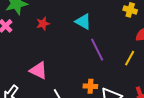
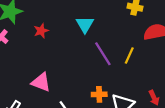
cyan triangle: (83, 22) -> (85, 24), turned 36
yellow line: (130, 58) -> (129, 55), moved

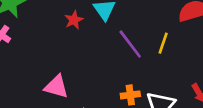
red star: (41, 31) -> (74, 20), moved

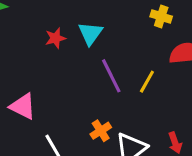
orange cross: (130, 95) -> (101, 131), turned -36

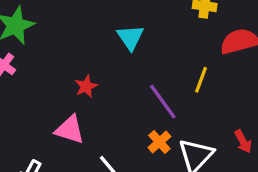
red star: (55, 38) -> (86, 86), moved
purple line: (111, 76) -> (163, 102), moved

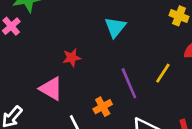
orange cross: (159, 142) -> (103, 107), moved

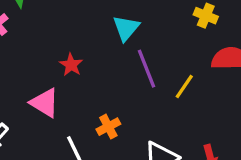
red star: (72, 58) -> (71, 65), turned -30
purple line: (129, 83) -> (147, 69), moved

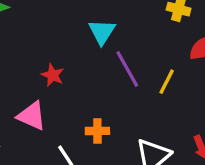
orange cross: (108, 127) -> (97, 131), turned 35

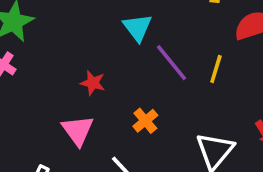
pink triangle: (32, 116) -> (78, 130), turned 40
orange cross: (97, 131) -> (145, 121), moved, turned -30

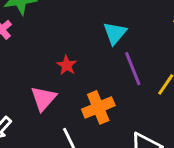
orange cross: (145, 121) -> (98, 107), size x1.5

